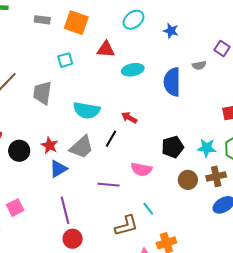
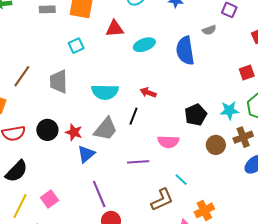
black circle: (19, 151) -> (47, 130), moved

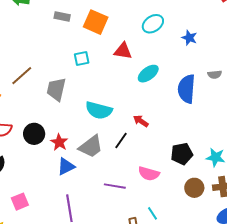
cyan ellipse: (144, 45) -> (148, 74), turned -30

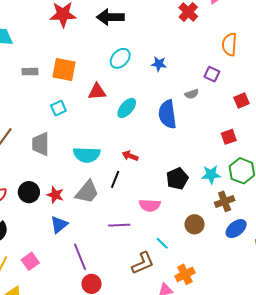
blue triangle: (66, 166) -> (59, 225), moved
brown circle: (194, 188) -> (195, 224), moved

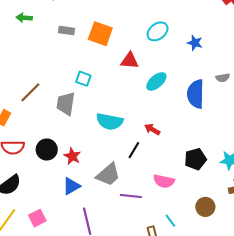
cyan square: (58, 108) -> (83, 79), moved, turned 35
gray trapezoid: (87, 192) -> (108, 175), moved

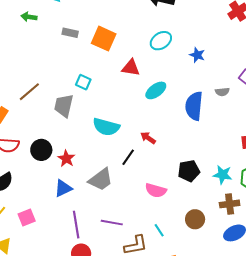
purple line: (131, 196) -> (112, 223), moved

